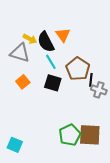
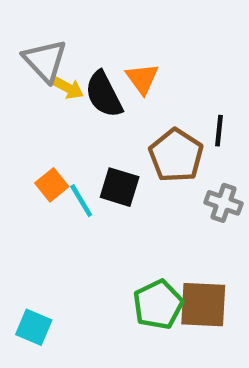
gray triangle: (20, 53) -> (45, 61), moved, turned 30
cyan line: (51, 62) -> (81, 201), moved
black line: (91, 80) -> (219, 131), moved

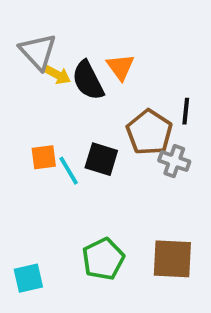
orange square: (52, 185) -> (44, 157), turned 32
gray cross: (224, 203) -> (174, 161), moved
green pentagon: (158, 305) -> (103, 259), moved
cyan square: (34, 327) -> (28, 278), turned -36

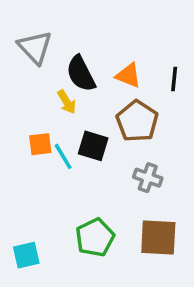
orange triangle: (120, 67) -> (128, 75), moved, turned -32
yellow arrow: (57, 75) -> (67, 102), moved, turned 30
black line: (186, 111) -> (174, 79), moved
gray cross: (174, 161) -> (148, 178), moved

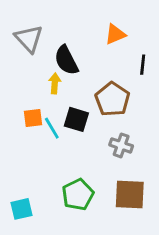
orange triangle: (128, 75) -> (115, 34), moved, turned -45
yellow arrow: (67, 102) -> (55, 83), turned -144

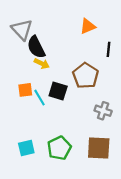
black semicircle: (66, 60) -> (36, 47), moved
yellow arrow: (55, 83) -> (42, 64), turned 112
gray cross: (121, 145) -> (103, 111), moved
cyan square: (21, 209) -> (26, 148), moved

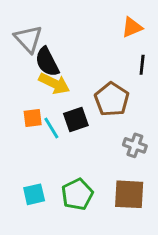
orange triangle: (88, 26) -> (132, 27), moved
yellow arrow: (42, 64) -> (54, 83), size x1.5
black square: (58, 91) -> (76, 119), turned -36

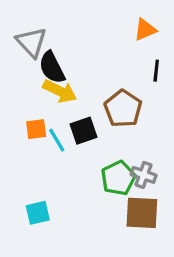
gray cross: (135, 145) -> (144, 175), moved
green pentagon: (77, 194) -> (118, 178), moved

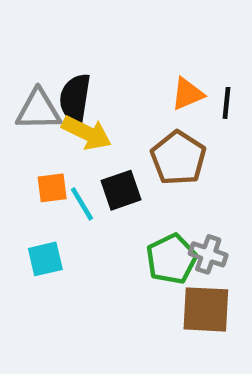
orange triangle: (145, 30) -> (188, 94), moved
gray triangle: (31, 42) -> (38, 110), moved, turned -48
black semicircle: (52, 67) -> (75, 98), turned 36
cyan square: (38, 213) -> (45, 259), moved

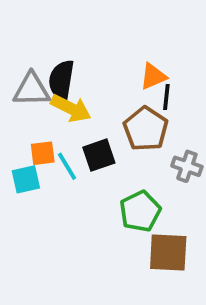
black line: (227, 103) -> (166, 97), moved
gray cross: (208, 254) -> (187, 166), moved
cyan square: (45, 259) -> (26, 179), moved

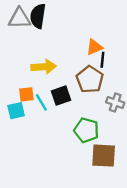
black semicircle: (61, 80) -> (38, 16), moved
gray triangle: (31, 90) -> (19, 18), moved
yellow arrow: (71, 108) -> (44, 67), turned -30
green pentagon: (140, 211) -> (86, 130), turned -30

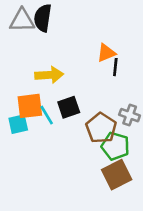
brown pentagon: (90, 79) -> (101, 128), moved
orange square: (26, 94) -> (30, 106), size x1.5
green pentagon: (86, 130) -> (115, 146), moved
brown square: (104, 156) -> (117, 175), turned -30

